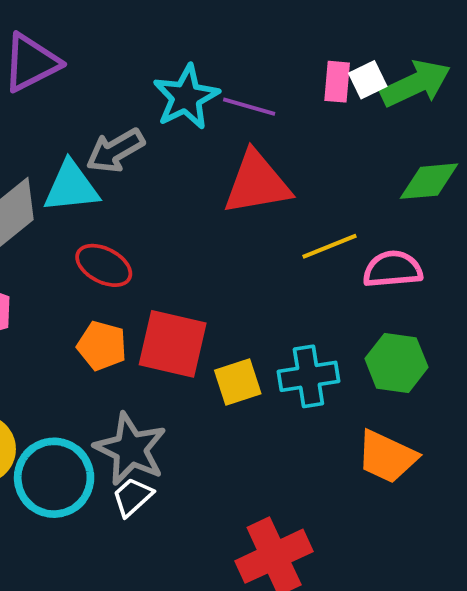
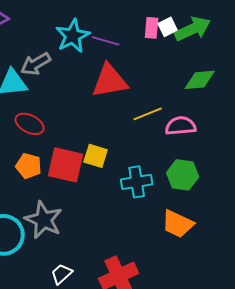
yellow square: (238, 382) -> (96, 156), moved, turned 35
white trapezoid: (132, 497) -> (62, 274), moved

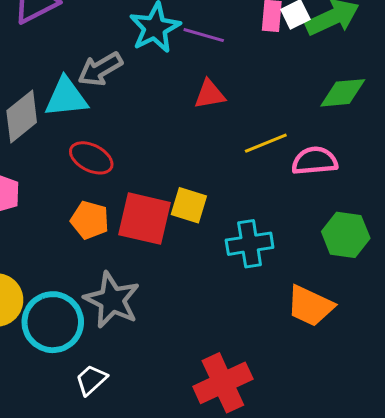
red triangle: (110, 81) -> (210, 94), size x0.6
green hexagon: (183, 175) -> (346, 235), moved
white trapezoid: (62, 274) -> (91, 380), moved

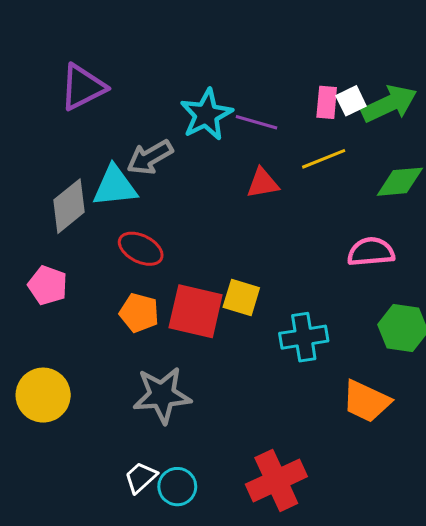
yellow line: (266, 143) -> (324, 159), moved
gray star: (112, 300) -> (162, 395), turned -30
cyan circle: (53, 322) -> (177, 487), moved, size x0.6

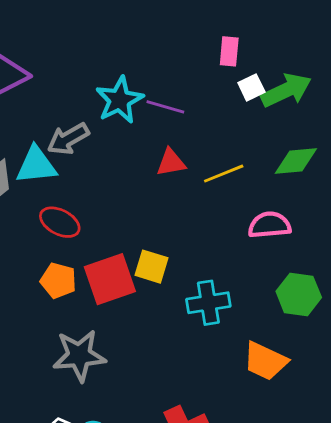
pink rectangle: (327, 102) -> (229, 51), moved
yellow line: (324, 159) -> (224, 174), moved
red square: (196, 311) -> (110, 279), turned -32

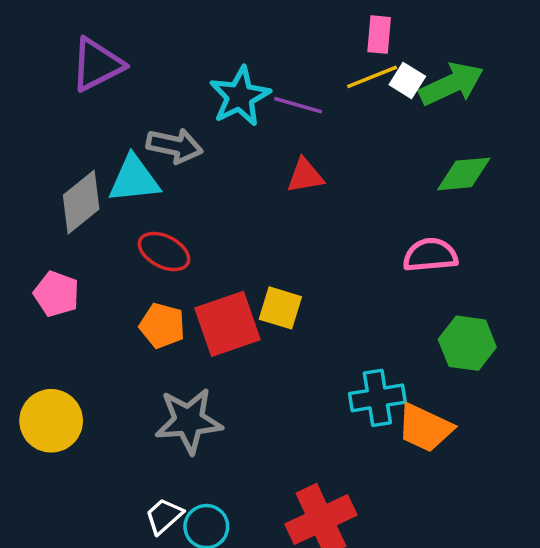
white square: (251, 87) -> (407, 80), turned -32
gray arrow: (68, 139) -> (175, 146), turned -138
yellow line: (224, 174) -> (372, 77), moved
cyan cross: (208, 303) -> (377, 398), moved

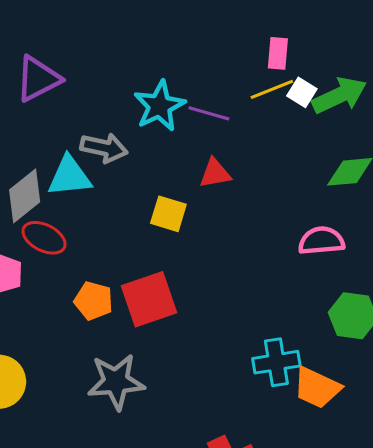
red ellipse: (164, 251) -> (44, 238), moved
yellow square: (280, 308) -> (168, 214), moved

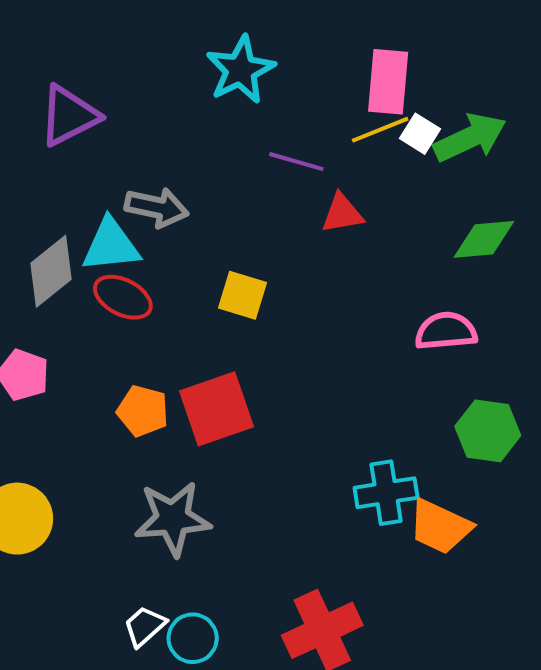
pink rectangle: (278, 53) -> (388, 82), size x1.5
cyan star: (159, 106) -> (241, 70), moved
red triangle: (215, 173) -> (342, 213), moved
red ellipse: (44, 238) -> (123, 297), moved

